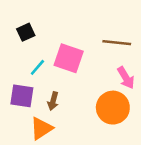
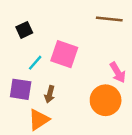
brown line: (117, 43) -> (109, 19), moved

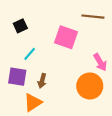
pink square: (64, 54) -> (66, 37), moved

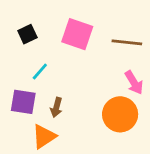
brown line: (93, 17) -> (127, 42), moved
pink square: (66, 37) -> (77, 34), moved

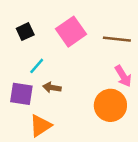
pink square: (77, 34) -> (71, 32), turned 36
brown arrow: (56, 107) -> (52, 88), moved, turned 84

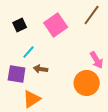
brown line: (117, 39) -> (92, 15), moved, turned -60

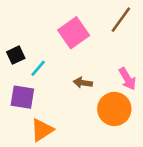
black square: (20, 25) -> (16, 55), moved
brown arrow: (41, 69) -> (83, 83), moved

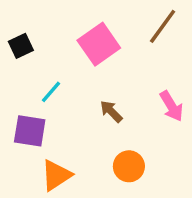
black square: (16, 55) -> (21, 46), moved
brown arrow: (83, 83) -> (111, 111), turned 36
orange circle: (114, 109) -> (129, 166), moved, size x0.7

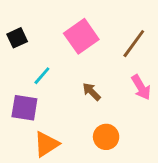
brown line: (163, 26) -> (134, 44), moved

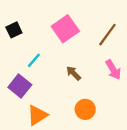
purple square: (24, 108) -> (20, 86), turned 30

